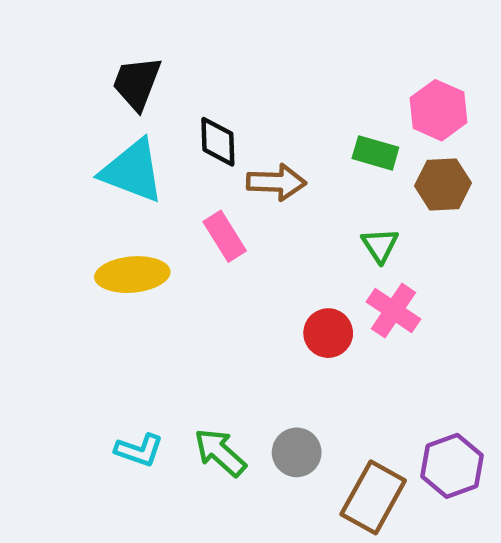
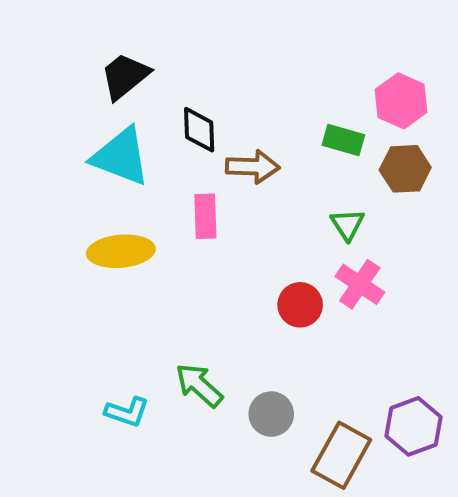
black trapezoid: (137, 83) -> (125, 76), turned 30
pink rectangle: (225, 236) -> (205, 216), turned 30
green arrow: (220, 452) -> (199, 385), moved

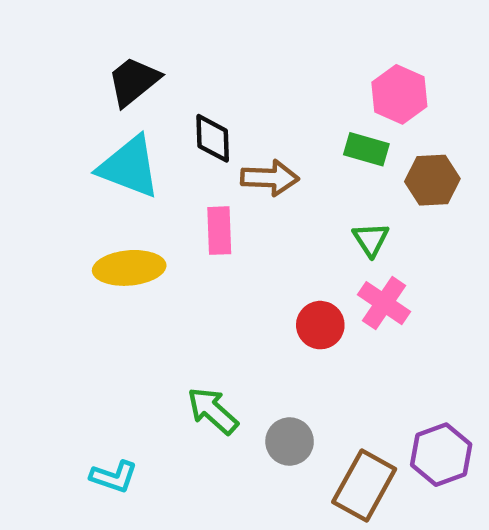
pink hexagon: (401, 101) -> (399, 94), moved
cyan L-shape: (127, 412) -> (114, 477), moved

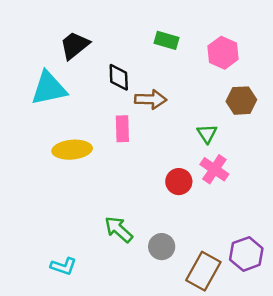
green rectangle: (366, 149) -> (167, 40), moved
cyan triangle: (129, 167) -> (49, 88), moved, turned -33

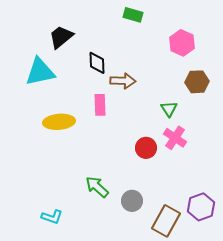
green rectangle: (167, 40) -> (133, 15), moved

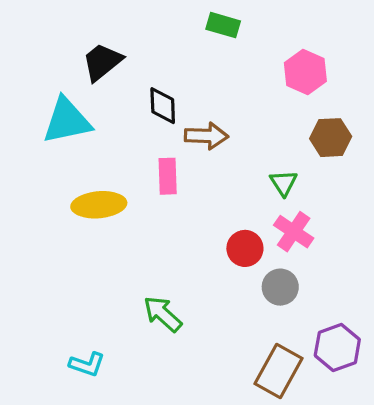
gray circle: (132, 201) -> (280, 287), moved

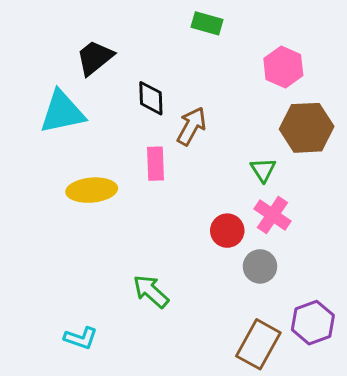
brown arrow: (206, 136) -> (191, 126), turned -63
brown hexagon: (331, 138) -> (307, 128), size x1.4

